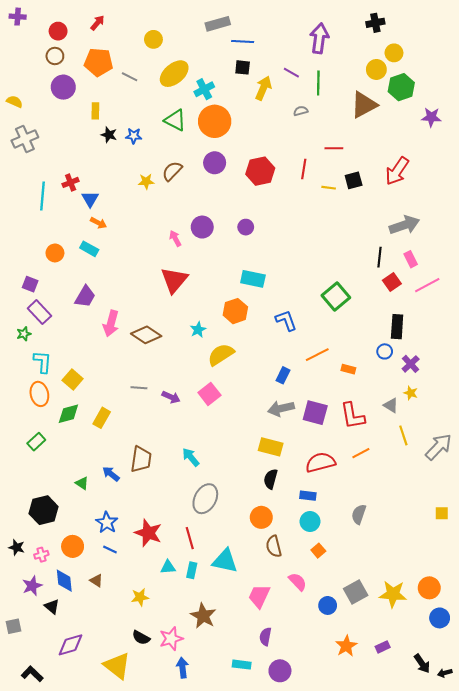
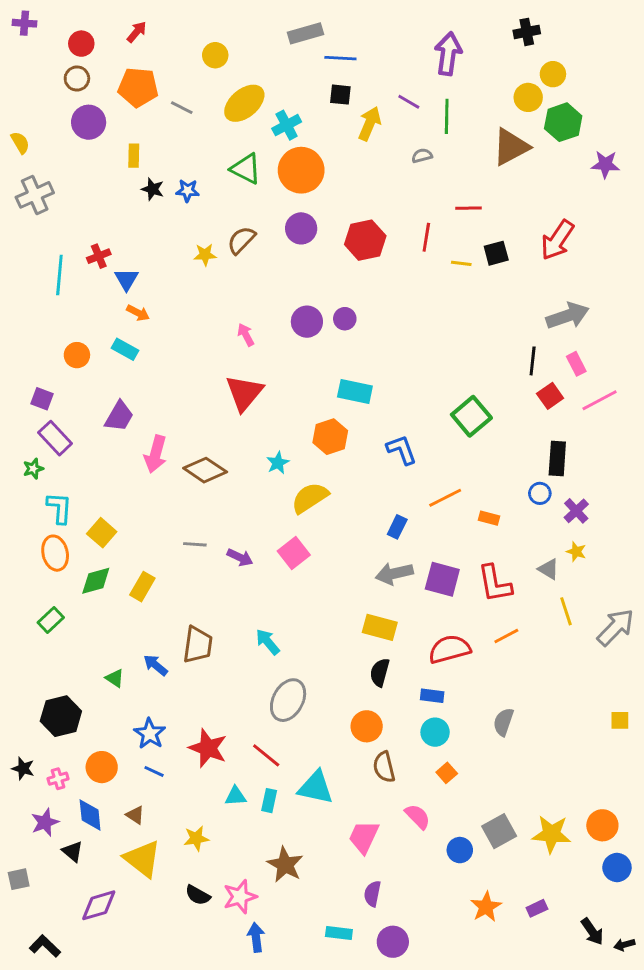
yellow semicircle: (15, 102) -> (20, 143), turned 35
purple circle: (202, 227) -> (307, 322), moved
red line: (190, 538) -> (266, 755), turned -35
yellow triangle: (117, 666) -> (142, 859), moved

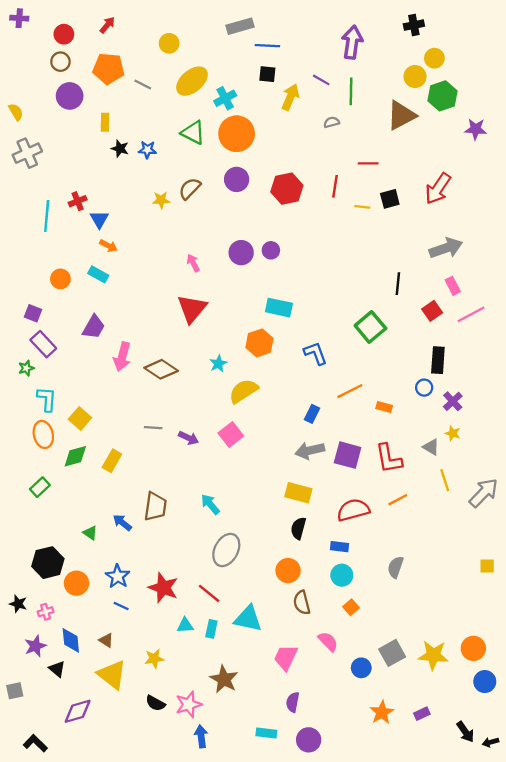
black line: (533, 361) -> (398, 284), moved
orange circle: (102, 767) -> (76, 583), moved

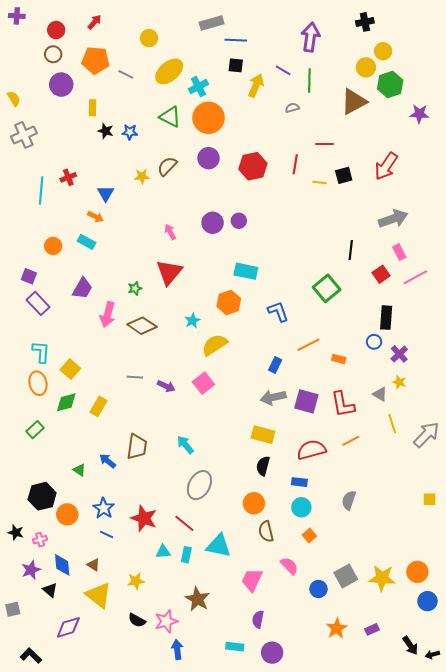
blue triangle: (99, 219) -> (106, 193), moved
green star: (26, 368) -> (135, 288), moved

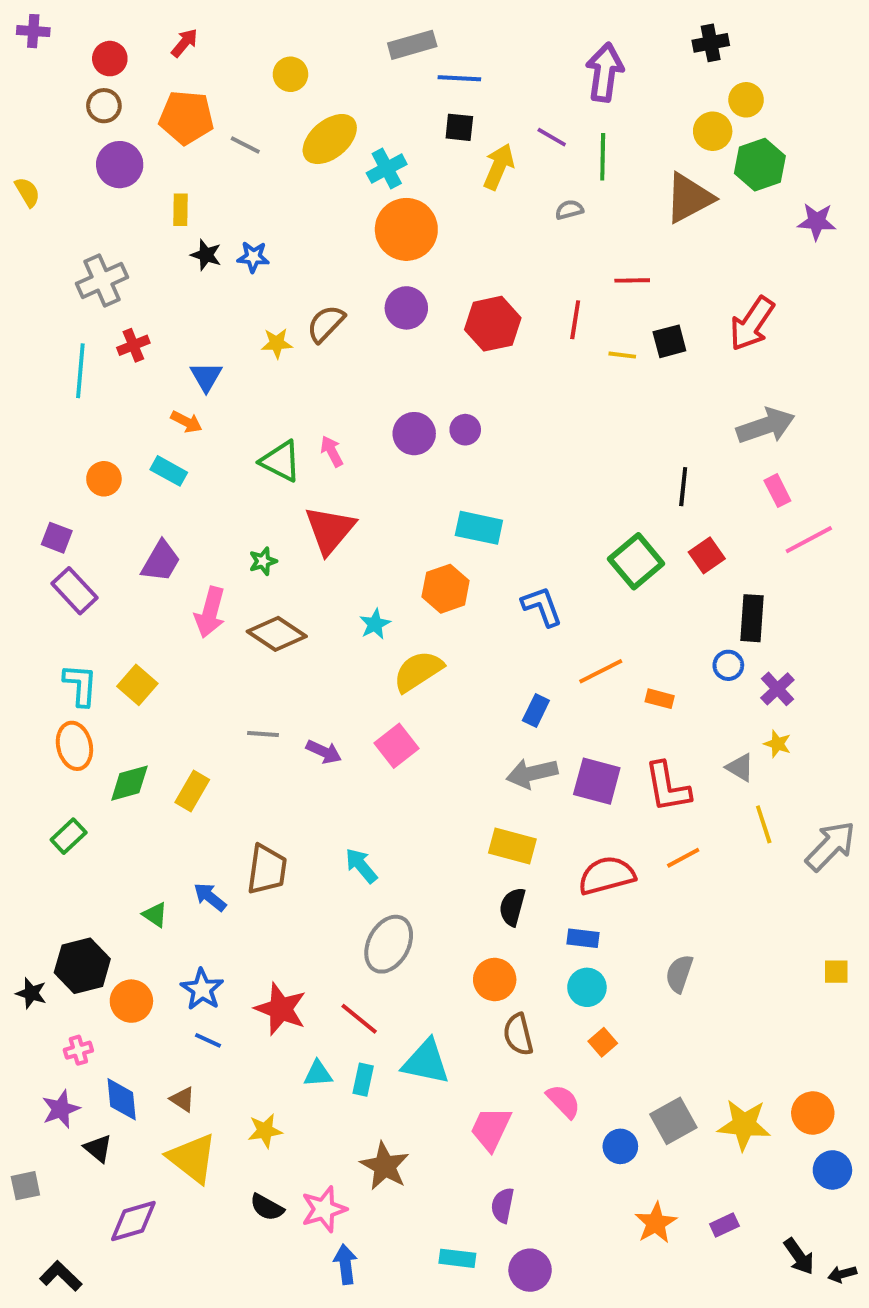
green triangle: (170, 117) -> (281, 461), moved
gray cross: (24, 135) -> (102, 280), moved
red square: (381, 274) -> (707, 555), moved
yellow square: (70, 369) -> (137, 685), moved
black star: (16, 533) -> (31, 993), moved

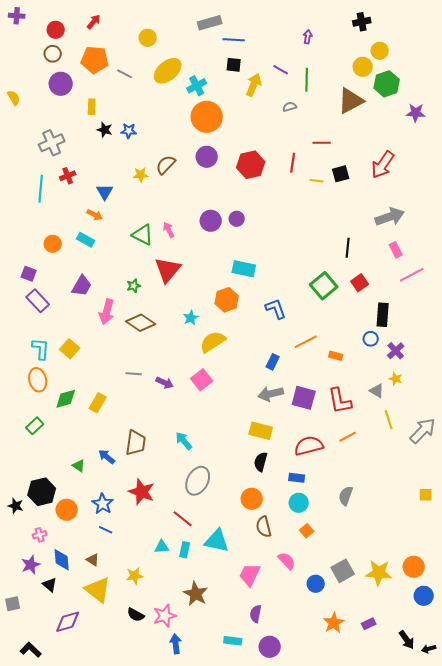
purple arrow: (605, 72) -> (308, 37), size x0.5
red star: (281, 1009) -> (142, 492), moved

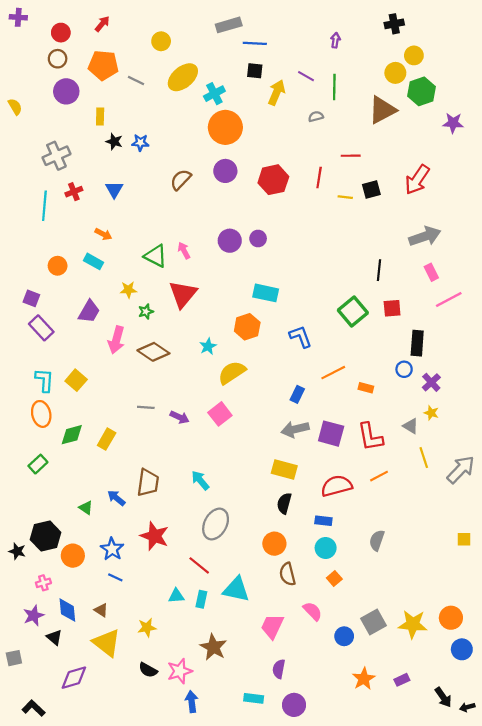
yellow star: (141, 175) -> (128, 290), moved
blue triangle: (105, 192) -> (114, 189), moved
red square: (360, 283) -> (392, 308), turned 30

